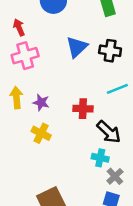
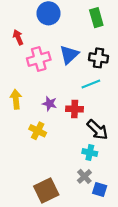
pink cross: (25, 56) -> (39, 59), moved
cyan line: (117, 89) -> (91, 84), moved
purple star: (41, 102) -> (50, 104), moved
gray cross: (115, 176) -> (84, 176), moved

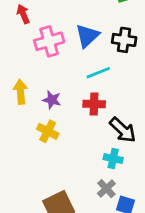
cyan line: (91, 84) -> (98, 73), moved
purple star: (50, 104) -> (52, 100), moved

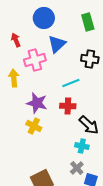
blue triangle: (87, 36) -> (57, 44), moved
yellow arrow: (20, 92) -> (14, 78), moved
purple star: (52, 100) -> (37, 103), size x1.5

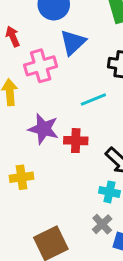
red cross: (68, 106) -> (76, 141), moved
yellow cross: (34, 126) -> (21, 177), moved, turned -35

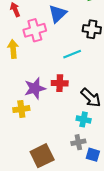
purple star: (43, 129) -> (35, 88), moved, turned -30
gray cross: (102, 224) -> (78, 142), turned 32

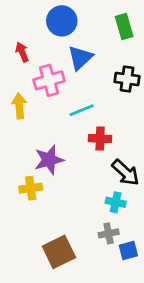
cyan line: (72, 54) -> (82, 110), moved
red cross: (60, 83) -> (100, 139), moved
blue square: (93, 155) -> (128, 250), turned -32

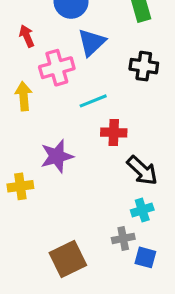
yellow cross: (31, 188) -> (20, 186), moved
cyan cross: (116, 202) -> (142, 210), moved, turned -30
blue square: (128, 250) -> (145, 257), turned 30

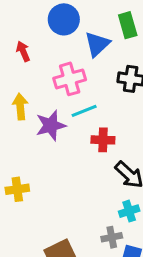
blue triangle: (92, 42) -> (97, 44), moved
pink cross: (57, 68) -> (70, 79), moved
purple star: (57, 156) -> (51, 125), moved

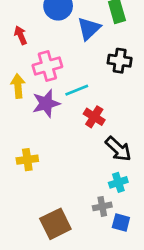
pink cross: (70, 79) -> (47, 66), moved
red cross: (103, 140) -> (94, 117), turned 30
yellow cross: (17, 189) -> (27, 160), moved

